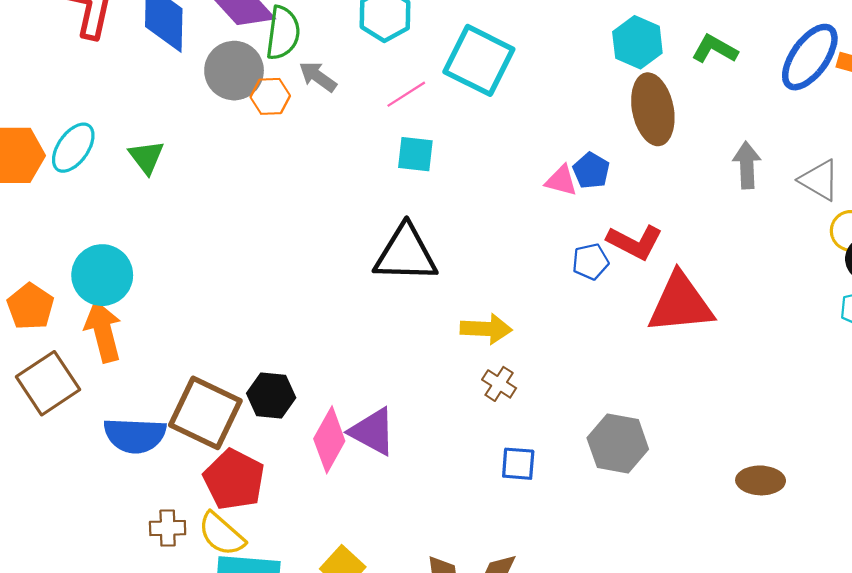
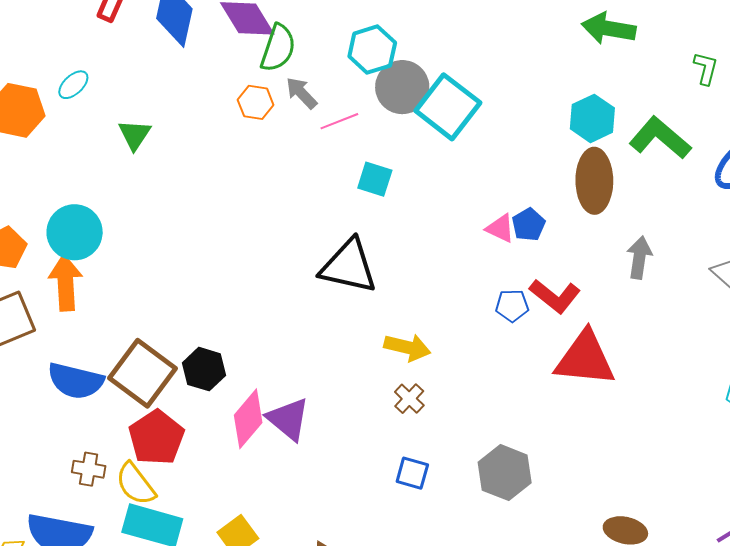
green L-shape: (715, 49) -> (660, 138), size x1.5
gray circle: (234, 71) -> (402, 87), moved
pink line: (406, 94) -> (339, 121), moved
cyan ellipse: (73, 148) -> (73, 85), moved, size x0.7
gray arrow: (747, 165) -> (639, 258), moved

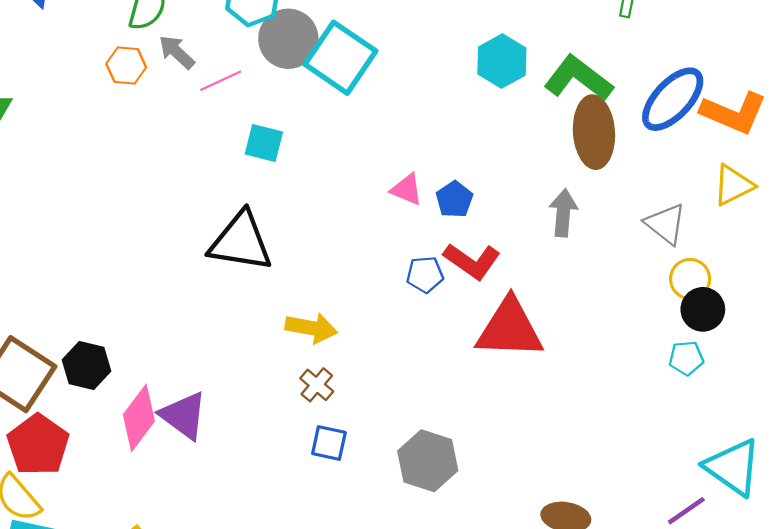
brown ellipse: (594, 181) -> (594, 132), moved
blue pentagon: (529, 225) -> (454, 199), moved
blue square: (412, 473) -> (329, 443), moved

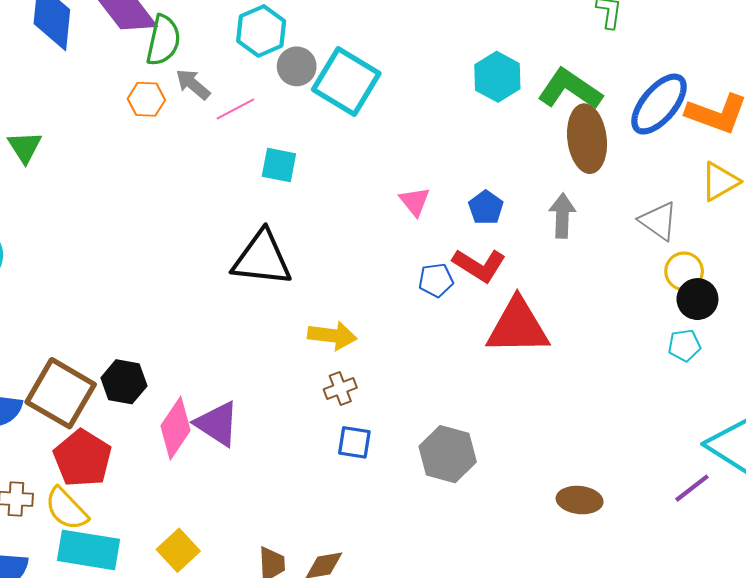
gray circle: (288, 39) -> (297, 66), size x0.7
pink triangle: (407, 189) -> (415, 201), turned 32
blue pentagon: (454, 199) -> (486, 208), moved
brown cross: (317, 385) -> (340, 389), turned 32

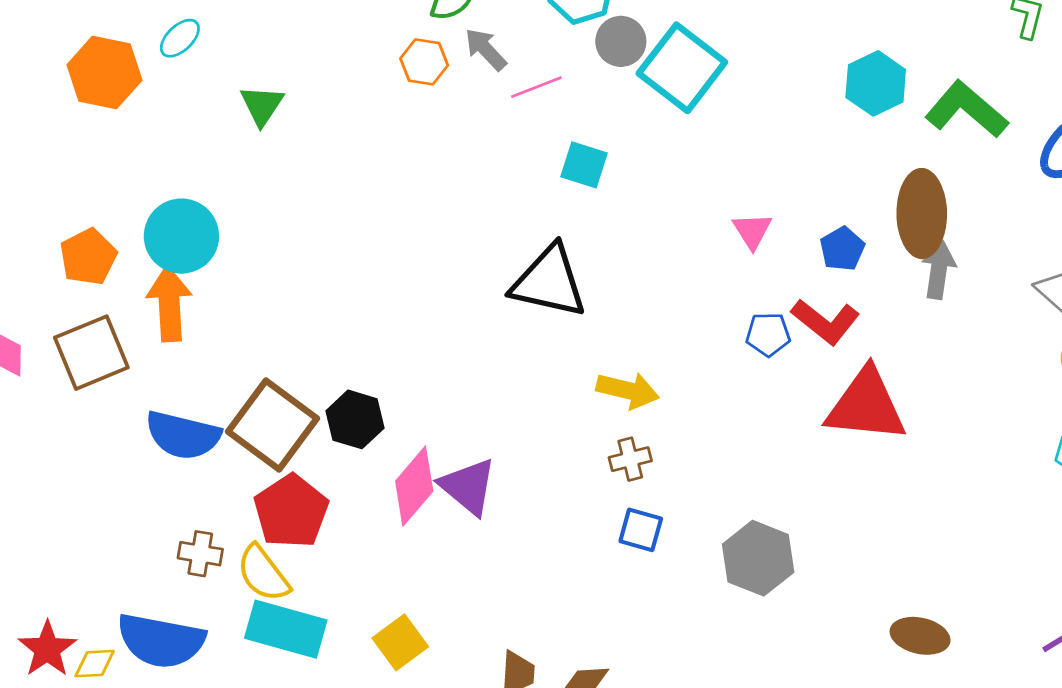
brown ellipse: (587, 139) -> (922, 214), moved

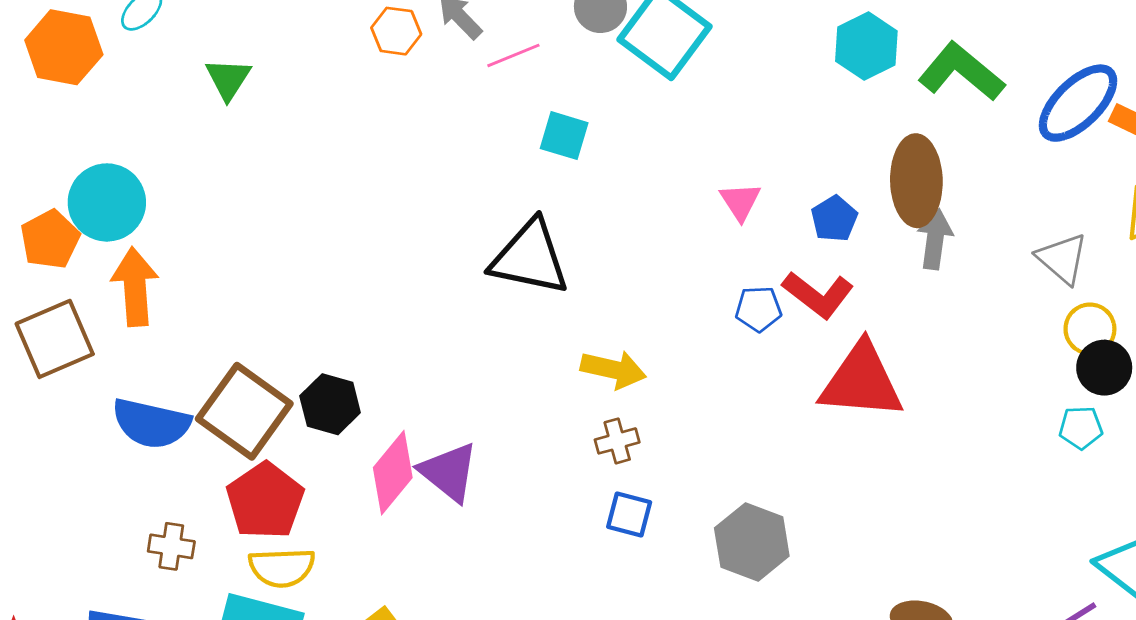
cyan circle: (181, 236) -> (107, 202), moved
yellow semicircle: (263, 574) -> (282, 567), moved, turned -54

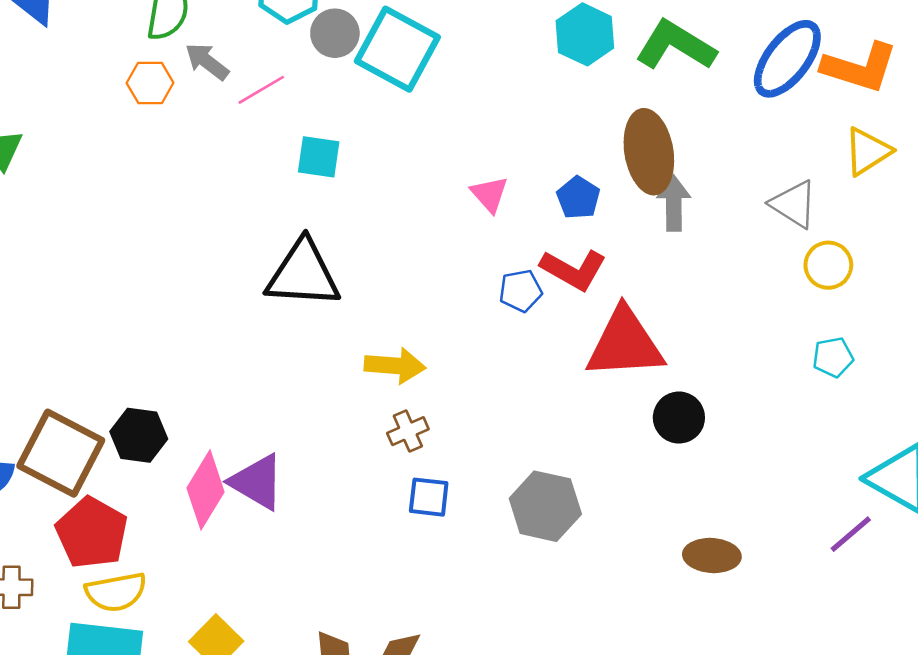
black circle: (1104, 368) -> (679, 418), moved

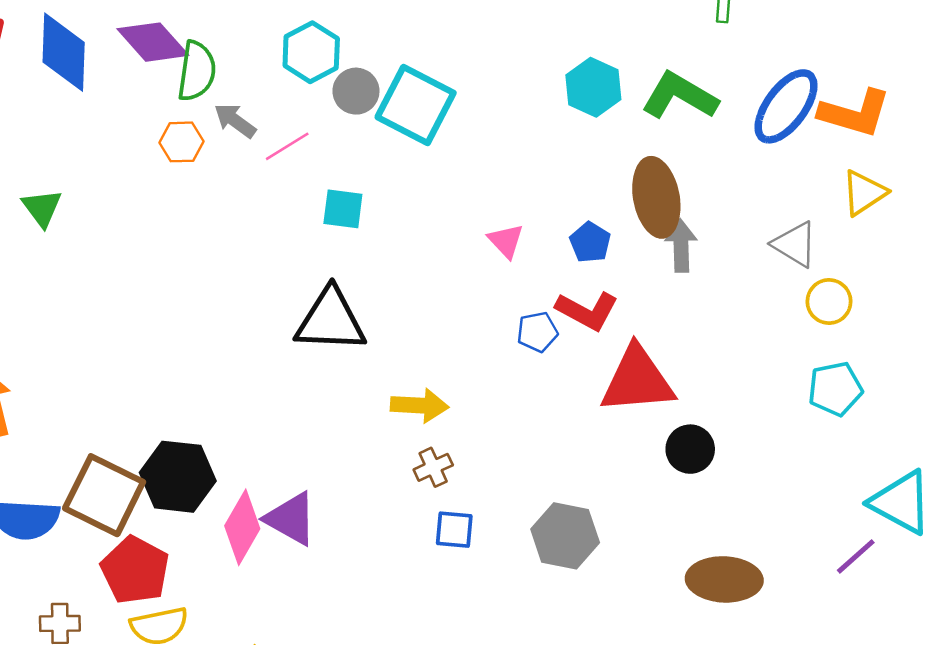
cyan pentagon: (833, 357) -> (835, 389), size x1.4
black hexagon: (139, 435) -> (178, 477), size x1.4
brown ellipse: (712, 556) -> (724, 579), size x1.4

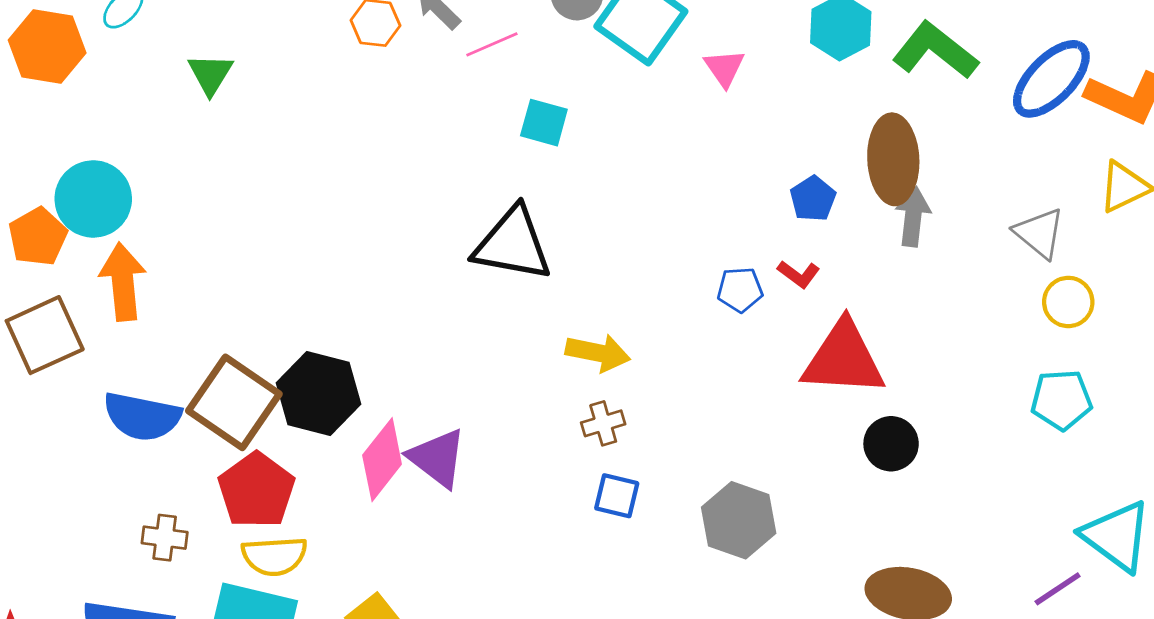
pink triangle: (506, 241) -> (724, 68), moved
red L-shape: (587, 311) -> (799, 274), size x0.6

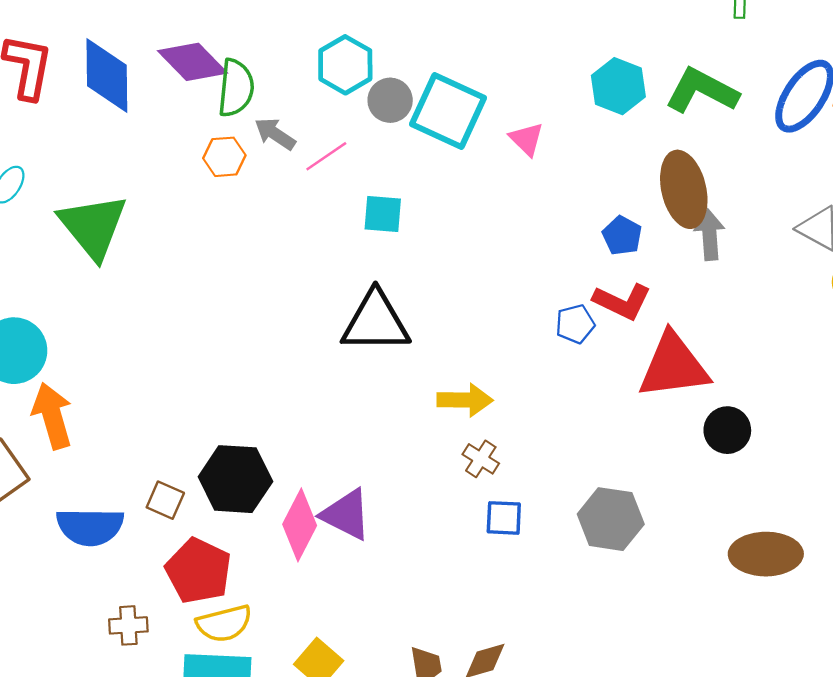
green triangle: (210, 74) -> (93, 226), size x1.8
red L-shape: (799, 274) -> (622, 301), size x1.6
brown square: (234, 402) -> (165, 500), size x0.5
brown cross: (603, 423) -> (481, 459), turned -30

